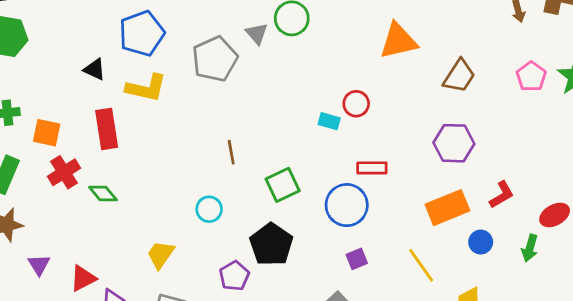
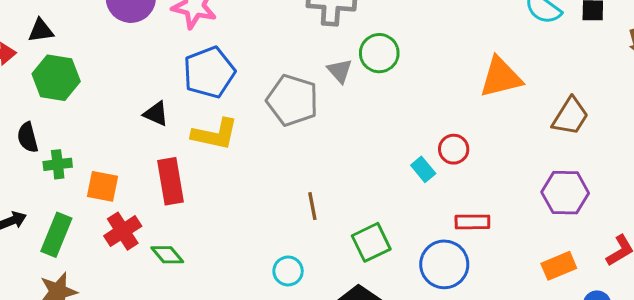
gray pentagon: (215, 59) -> (292, 100), turned -30
cyan rectangle: (329, 121) -> (423, 169), turned 35
orange rectangle: (447, 208) -> (559, 266), size x0.7

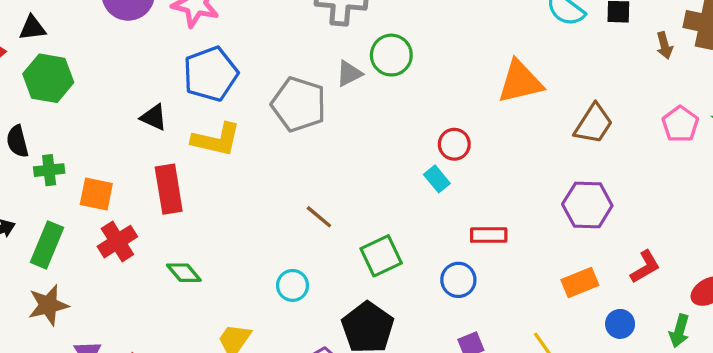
gray triangle: (340, 71) -> (349, 73), turned 44
red circle: (454, 149) -> (454, 144), moved
brown line: (312, 206) -> (319, 217), turned -40
green diamond: (167, 255) -> (184, 273), moved
blue circle: (444, 264) -> (458, 280), size x0.7

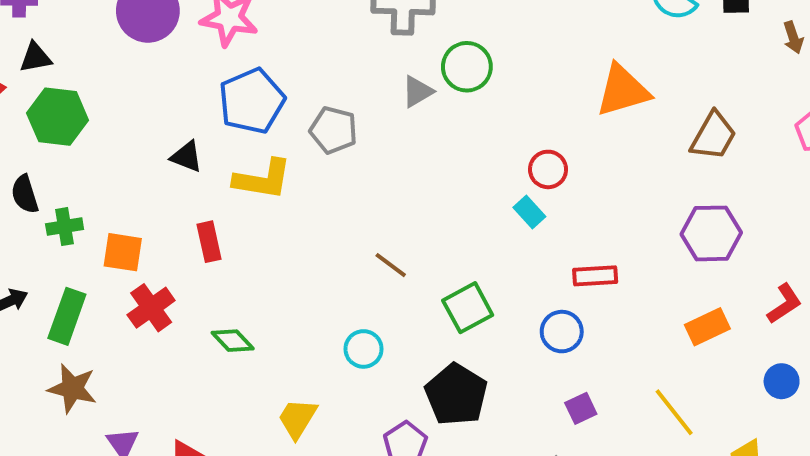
gray pentagon: (299, 104) -> (333, 130), moved, size x0.7
red rectangle: (169, 189) -> (209, 242), size x0.7
brown star: (48, 305) -> (72, 388), turned 30
blue circle: (620, 324) -> (782, 381), moved

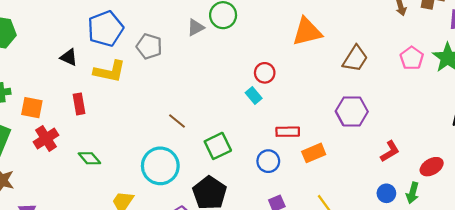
orange rectangle: (707, 327) -> (314, 153), moved
cyan circle: (364, 349) -> (160, 166), size x1.8

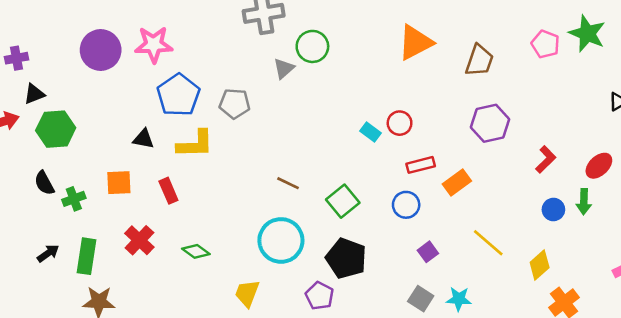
red circle: (265, 73) -> (400, 123), moved
orange square: (32, 108) -> (119, 183), moved

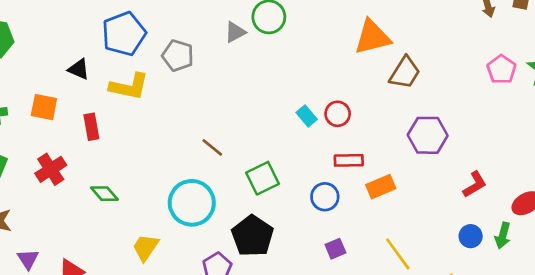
brown trapezoid: (479, 60) -> (405, 73), moved

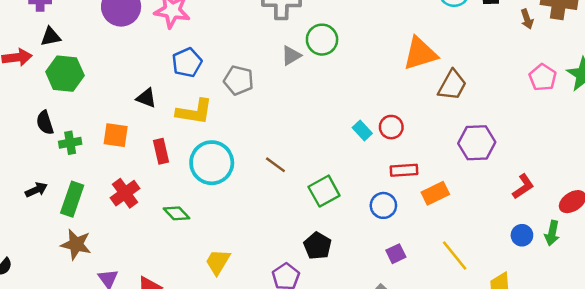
blue pentagon: (124, 34) -> (187, 63), size x0.7
cyan circle: (192, 203) -> (212, 163), moved
black pentagon: (252, 236) -> (317, 246), size x0.7

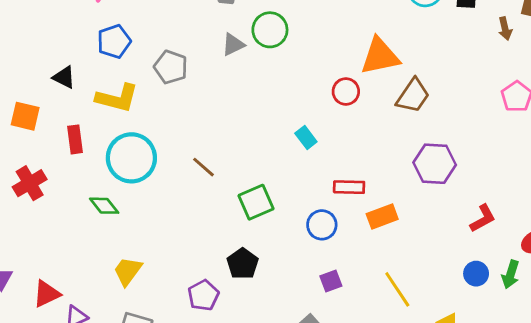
red circle: (391, 127) -> (346, 92), moved
green diamond: (177, 213) -> (104, 206), moved

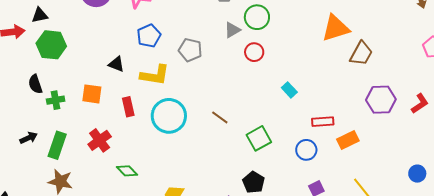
red circle: (346, 92) -> (254, 52), moved
green diamond: (104, 206) -> (127, 171), moved
red L-shape: (483, 218) -> (420, 104), moved

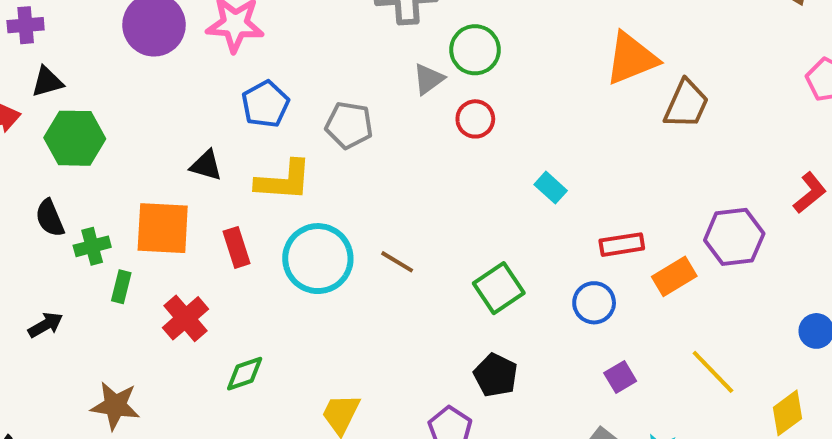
orange square: (92, 94) -> (163, 228), size x1.4
purple hexagon: (381, 100) -> (734, 237), moved
brown line: (220, 117) -> (397, 262), moved
green rectangle: (57, 145) -> (121, 287), moved, size x0.6
green diamond: (127, 171) -> (245, 374), turned -60

